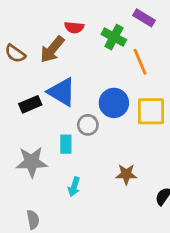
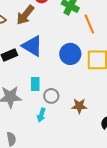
gray circle: (88, 125) -> (51, 96), moved

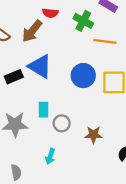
orange line: (89, 24) -> (105, 41), turned -60
cyan arrow: (41, 115) -> (50, 156), moved

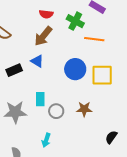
brown arrow: (32, 31) -> (43, 36), moved
blue triangle: (40, 66) -> (37, 61), size x0.6
brown star: (93, 135) -> (84, 109), moved

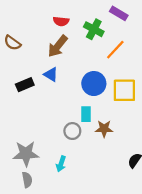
orange line: (94, 39) -> (115, 50), turned -54
cyan rectangle: (40, 99) -> (86, 114), moved
gray star: (15, 112) -> (26, 154), moved

